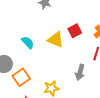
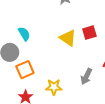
cyan semicircle: (28, 42) -> (24, 34), moved

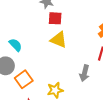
red square: (89, 33) -> (55, 18), moved, turned 32

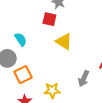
red square: (55, 18) -> (49, 19), moved

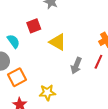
red square: (49, 19) -> (34, 26), moved, turned -32
gray arrow: (84, 79) -> (76, 66), moved

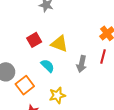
red square: (34, 26) -> (34, 40), moved
cyan semicircle: (13, 41) -> (48, 66), moved

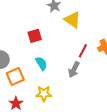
yellow triangle: (59, 44) -> (72, 20), moved
red line: (103, 56) -> (83, 51), moved

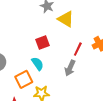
red square: (35, 36) -> (43, 43), moved
orange square: (15, 76) -> (24, 79), moved

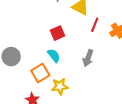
red line: (78, 49) -> (95, 25), moved

